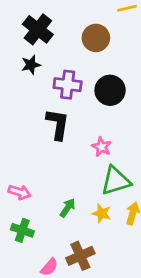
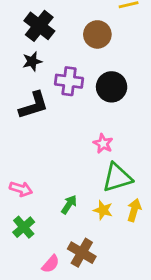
black L-shape: (58, 124) -> (34, 105), moved, turned 64
green cross: (22, 230) -> (24, 227), turned 30
brown cross: (80, 256) -> (82, 253), turned -36

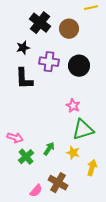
black cross: (39, 26) -> (40, 23), moved
black L-shape: (34, 105) -> (24, 79), turned 105
yellow arrow: (134, 210) -> (92, 168), moved
green cross: (24, 227) -> (26, 157), moved

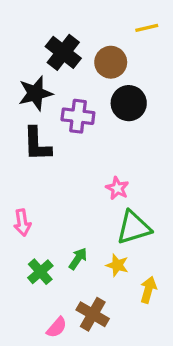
black star: (23, 48) -> (35, 93), size x1.5
black circle: (79, 66) -> (129, 103), moved
pink arrow: (15, 138) -> (22, 223), moved, turned 63

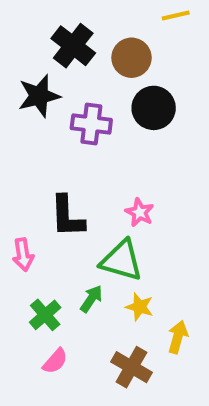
black L-shape: (37, 144) -> (67, 216), moved
green triangle: (134, 228) -> (121, 261), moved, turned 33
brown cross: (93, 314) -> (132, 367), moved
pink semicircle: (57, 327) -> (55, 361), moved

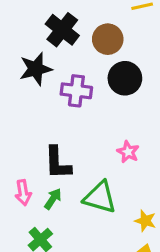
pink star: (140, 212) -> (128, 152), moved
green arrow: (91, 299) -> (53, 199), moved
yellow star: (140, 307) -> (145, 221), moved

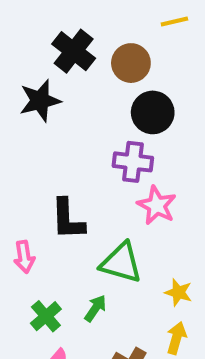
purple cross: (76, 91) -> (133, 162), moved
pink star: (128, 152) -> (157, 205), size x1.4
green arrow: (53, 199) -> (95, 308), moved

